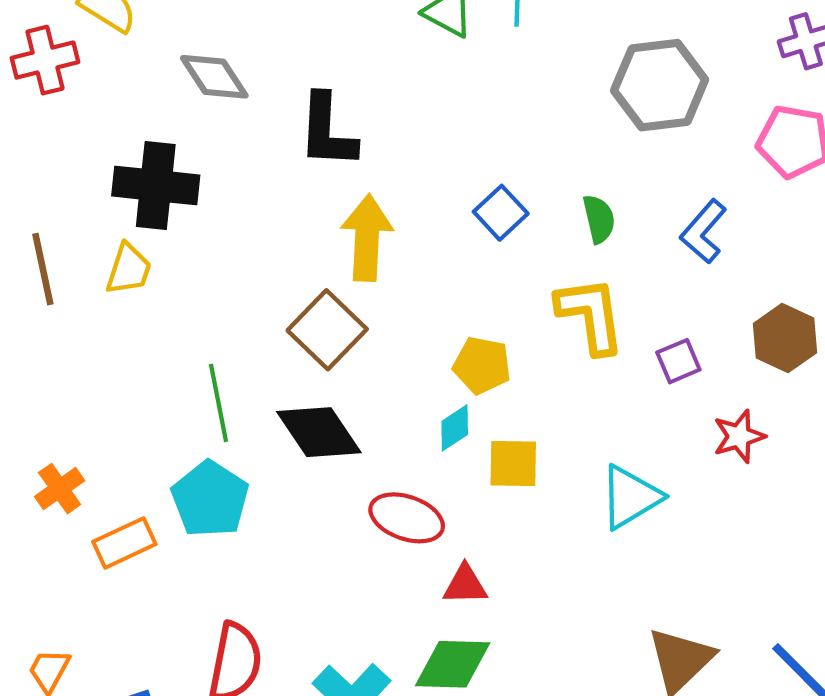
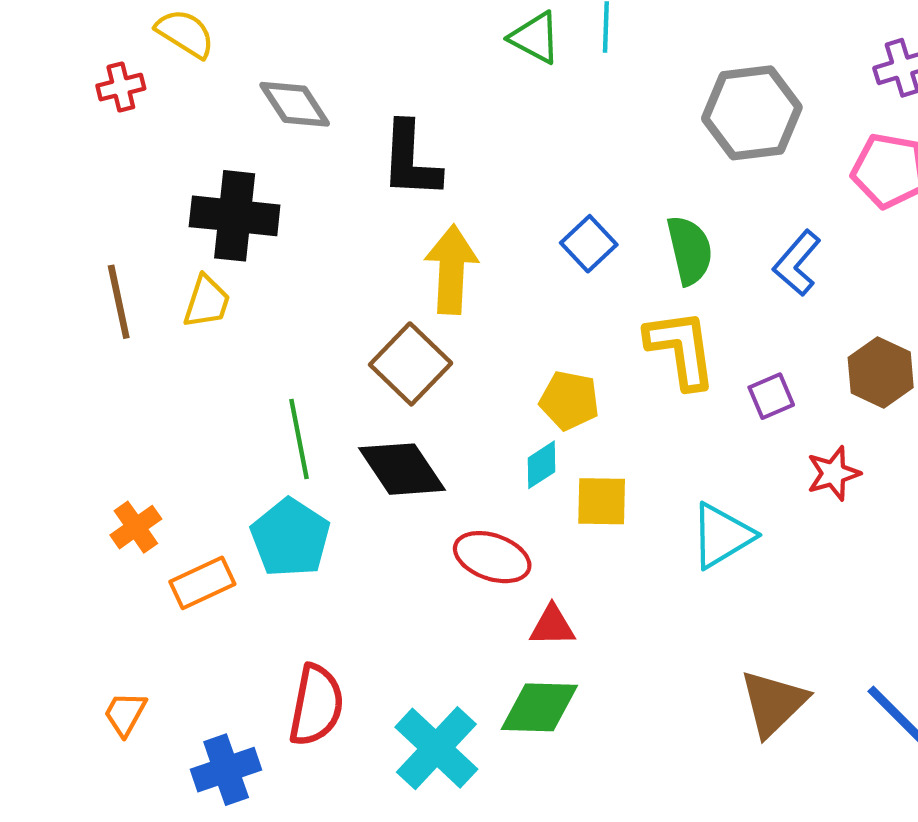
red cross: (45, 60) -> (121, 87), size x0.7
green semicircle: (599, 219) -> (690, 250), size x1.4

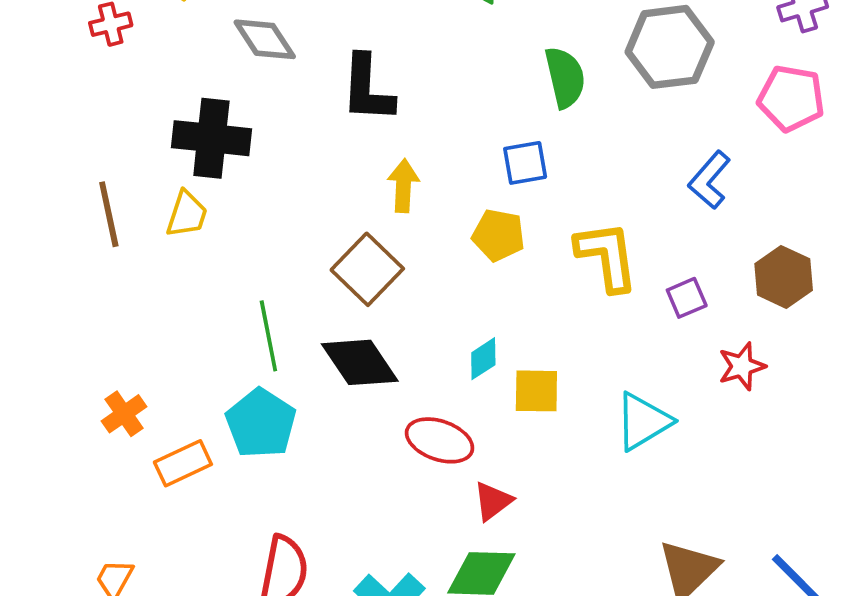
blue square: (589, 244) -> (525, 163), turned 33
green semicircle: (690, 250) -> (565, 77), moved
yellow arrow: (451, 269) -> (403, 186), size x0.7
yellow pentagon: (569, 400) -> (498, 235), moved
red triangle: (552, 626) -> (493, 501), turned -36

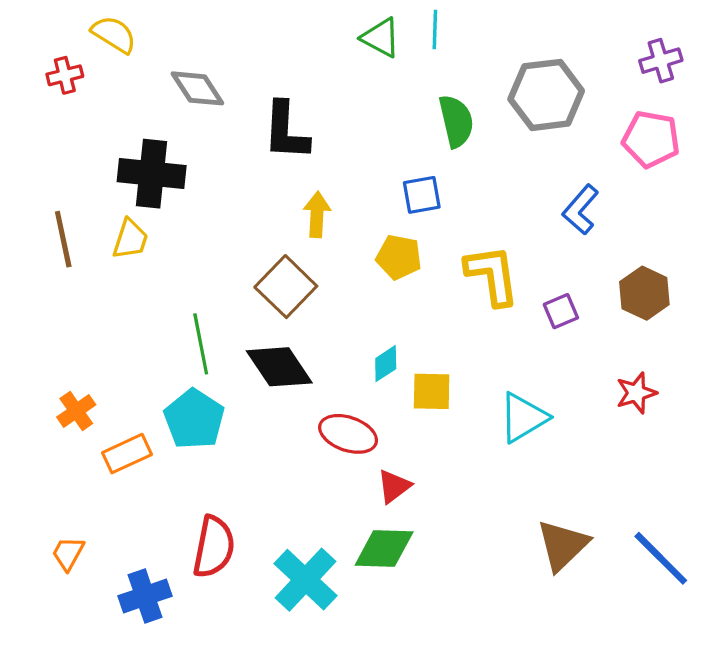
red star: (742, 366) -> (636, 393), moved

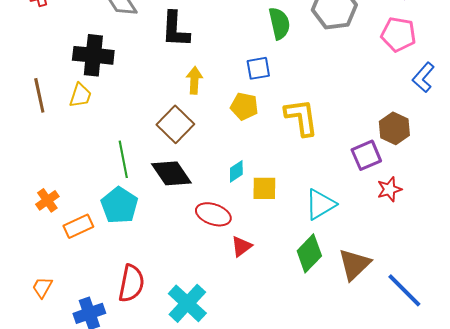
blue L-shape: (581, 210) -> (423, 77), moved
purple square: (561, 311) -> (366, 155), moved, size x1.4
brown triangle: (563, 545) -> (354, 264), moved
green diamond: (384, 549) -> (309, 253), moved, turned -48

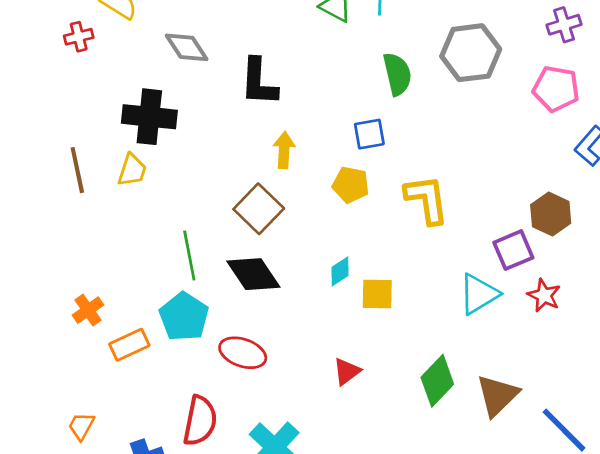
red star: (389, 189) -> (544, 295), turned -30
cyan triangle: (320, 204) -> (479, 294), moved
red ellipse: (213, 214) -> (243, 353), moved

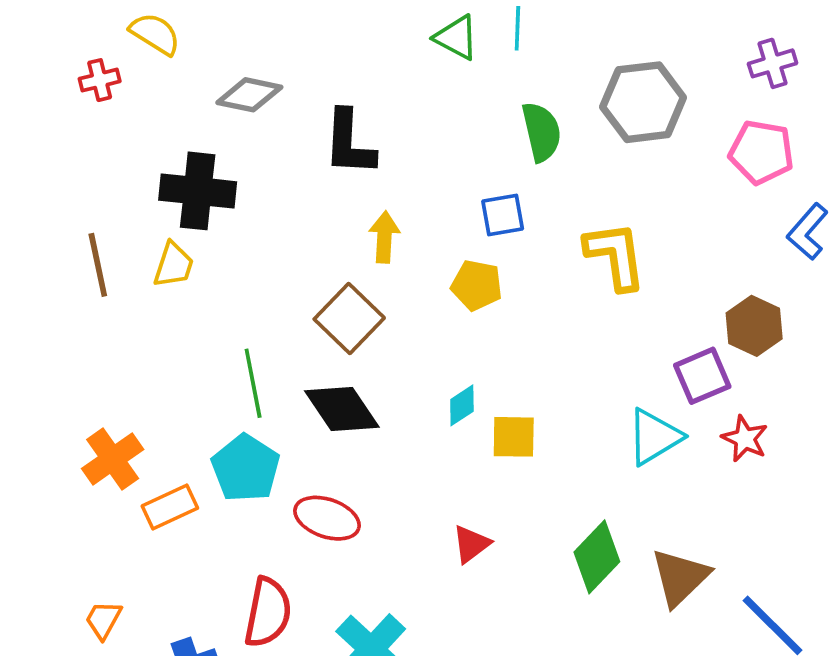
gray diamond: (187, 47) -> (249, 95), turned -45
yellow L-shape: (427, 199) -> (615, 256), moved
orange cross: (88, 310) -> (113, 459), size x1.4

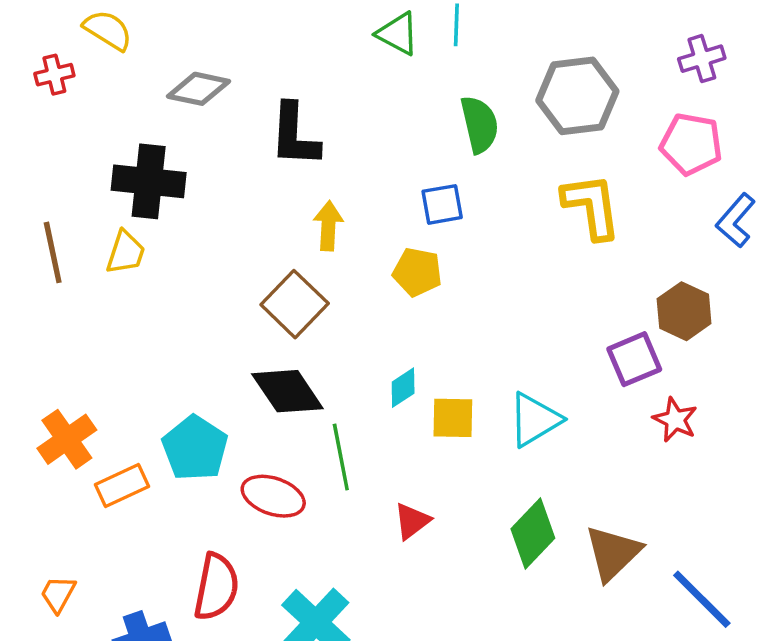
yellow L-shape: (615, 256) -> (592, 206), moved
green line: (253, 383) -> (341, 457), moved
cyan triangle: (654, 437) -> (535, 420), moved

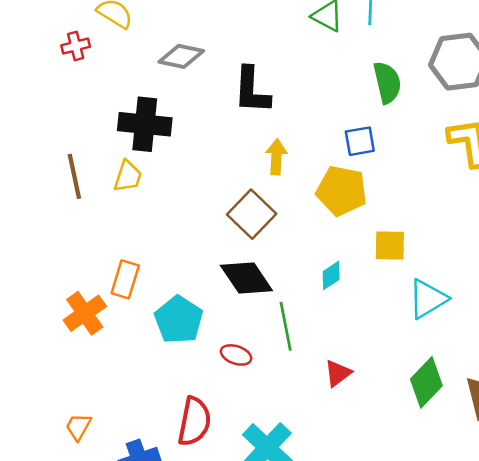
yellow pentagon: (417, 272) -> (342, 191), size x1.4
yellow square: (453, 418) -> (390, 245), moved
orange rectangle: (122, 485) -> (125, 279), moved, turned -48
red ellipse: (273, 496) -> (236, 355), size x0.7

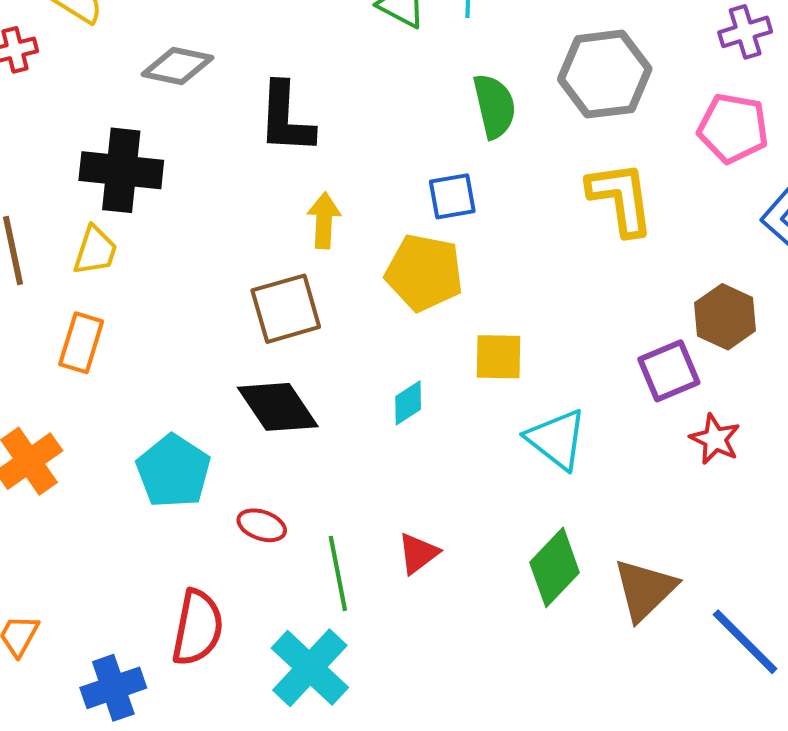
brown square: (252, 214) -> (286, 309), turned 30
orange rectangle: (125, 279) -> (81, 343), moved
cyan triangle: (428, 299) -> (557, 439), turned -51
green line: (286, 326) -> (338, 573), moved

